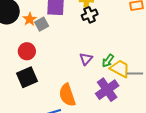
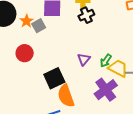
black square: (27, 77) -> (54, 78), moved

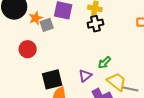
purple triangle: (84, 59) -> (85, 76), moved
green arrow: (106, 61) -> (104, 63), moved

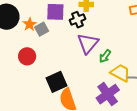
black cross: (95, 24) -> (78, 20), moved
purple triangle: (85, 76) -> (88, 43), moved, size x1.6

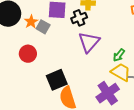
gray square: (42, 29) -> (43, 27), turned -32
green arrow: (105, 56) -> (119, 55), moved

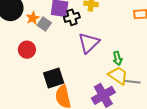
black cross: (79, 18) -> (72, 17), moved
green arrow: (119, 55) -> (118, 58), turned -56

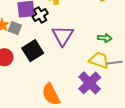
green arrow: (118, 58) -> (105, 38), moved, turned -56
black square: (54, 78) -> (33, 51), moved

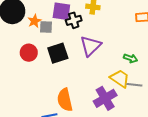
gray square: (15, 28) -> (46, 27), turned -32

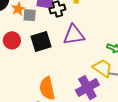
purple triangle: (91, 46) -> (74, 35), turned 35

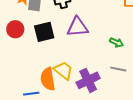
yellow trapezoid: (103, 68) -> (63, 70), moved

